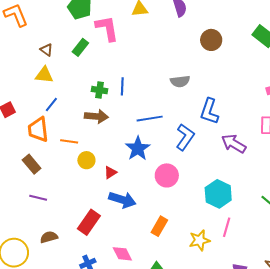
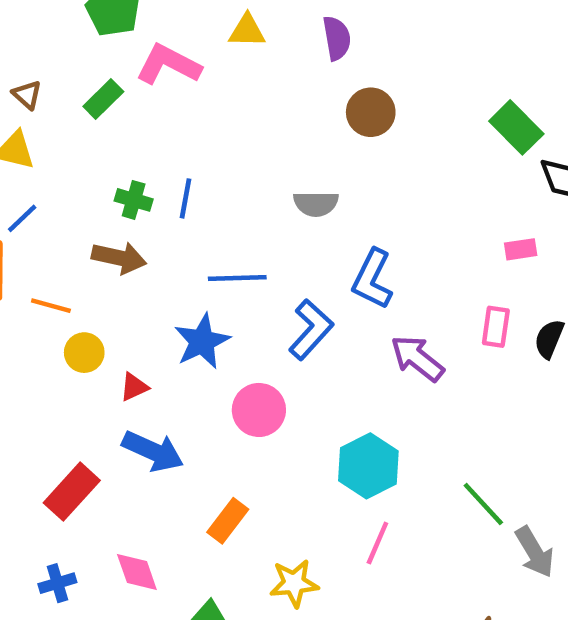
pink L-shape: (107, 28) -> (168, 65), turned -60
brown circle: (211, 40) -> (371, 112), moved
yellow star: (199, 240) -> (294, 583), moved

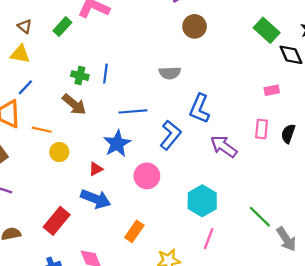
brown arrow: (119, 258) -> (74, 104), turned 30
red triangle: (134, 387) -> (96, 169), moved

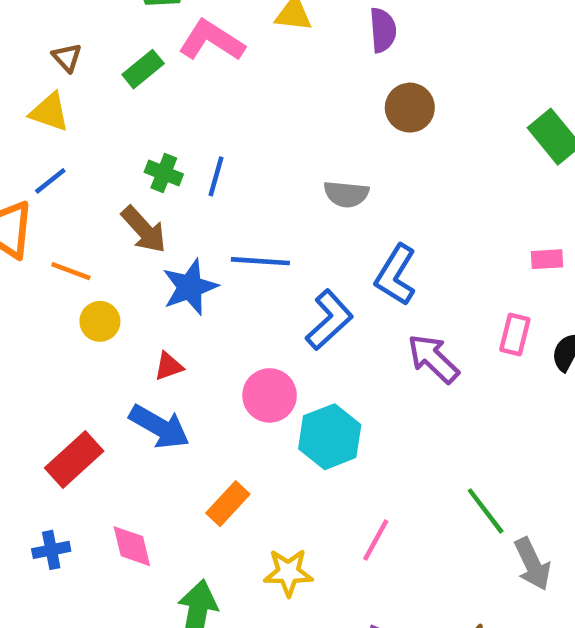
blue star: (117, 144) -> (190, 287), moved
cyan hexagon: (202, 201) -> (330, 437), moved

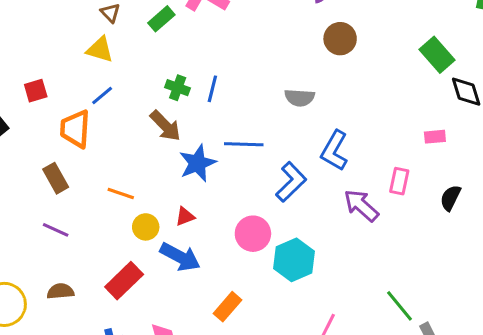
orange line: (71, 271) -> (121, 194), moved
yellow circle: (100, 321) -> (146, 227), moved
pink rectangle: (515, 334) -> (399, 181), moved

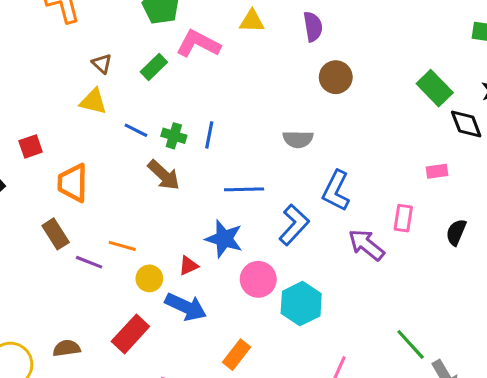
blue line: (102, 95) -> (136, 130), moved, turned 70
blue star: (197, 163) -> (224, 239), moved, turned -30
purple line: (56, 230) -> (89, 262), moved

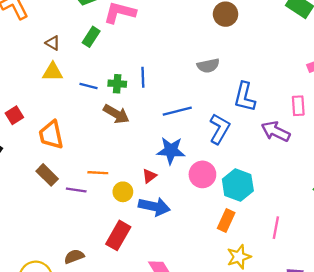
orange rectangle: (236, 355) -> (226, 221), moved

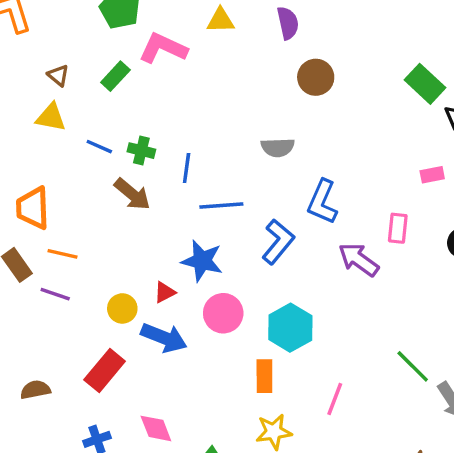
blue line: (143, 77) -> (187, 168), moved
orange line: (98, 173) -> (62, 254), moved
pink circle: (202, 174) -> (223, 313), moved
orange rectangle: (226, 221) -> (264, 376), turned -35

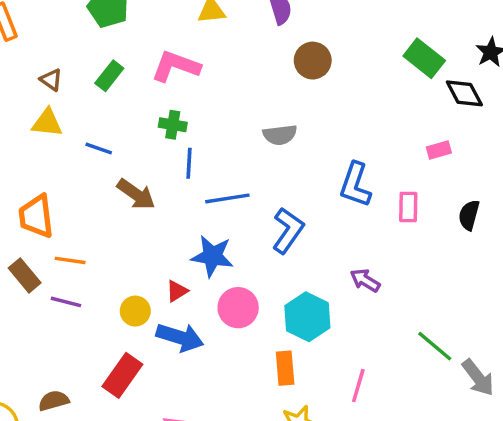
pink L-shape: (163, 48) -> (176, 66), moved
green cross: (141, 151) -> (173, 125), moved
blue L-shape: (322, 202) -> (355, 185), moved
purple arrow: (359, 260) -> (365, 280), moved, size x0.7

